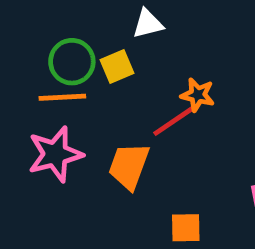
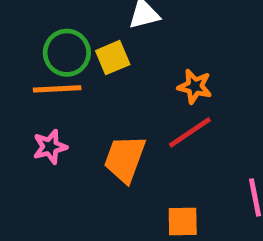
red line: (174, 121) -> (190, 132), moved
pink star: (55, 154) -> (50, 147), size x0.6

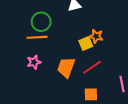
yellow square: (113, 58) -> (86, 43), moved
red line: (190, 132) -> (92, 67), moved

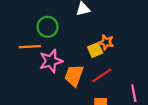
orange line: (37, 37) -> (30, 47), moved
pink star: (34, 62) -> (51, 61), moved, size x1.5

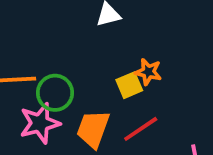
green circle: (48, 27) -> (55, 93), moved
pink star: (51, 61) -> (40, 123), moved

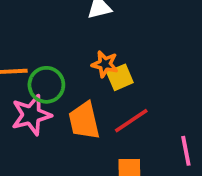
orange star: (148, 72) -> (105, 64), moved
orange trapezoid: (93, 129) -> (84, 121), turned -33

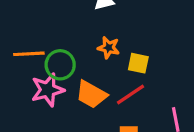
yellow square: (120, 77) -> (138, 63), moved, turned 35
orange trapezoid: (84, 121) -> (91, 94), turned -48

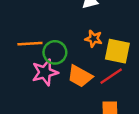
yellow square: (138, 63) -> (117, 51), size x1.5

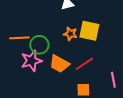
yellow square: (117, 51) -> (89, 31), moved

